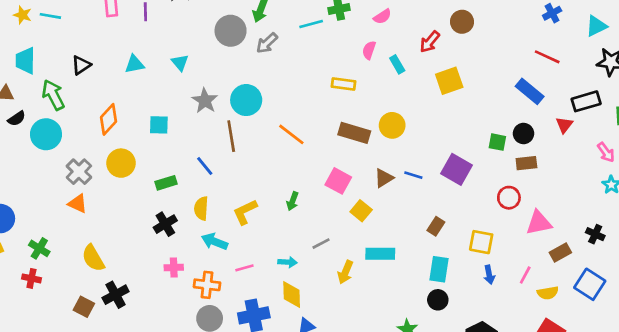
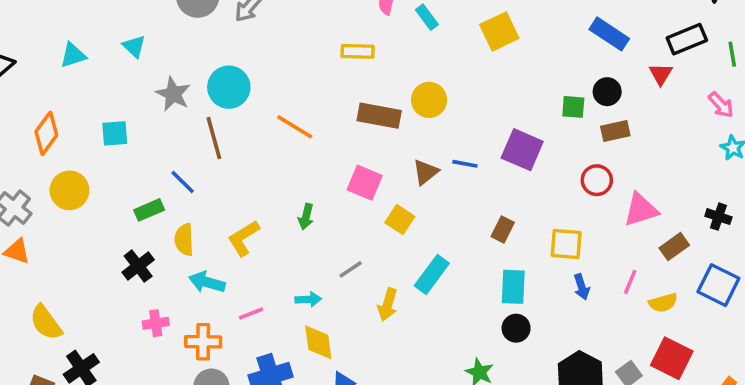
green rectangle: (166, 183) -> (149, 210), moved
cyan rectangle: (380, 254) -> (432, 275), turned -48

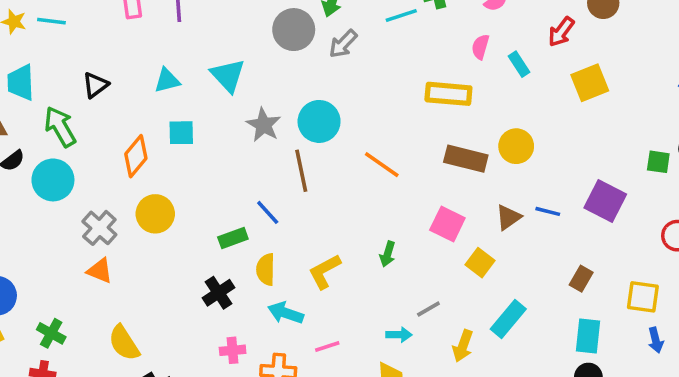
cyan triangle: (134, 46) -> (228, 75), size x1.5
yellow rectangle: (358, 51) -> (448, 94), size x1.4
cyan square: (115, 133) -> (181, 133), moved
cyan arrow: (308, 299) -> (399, 335), moved

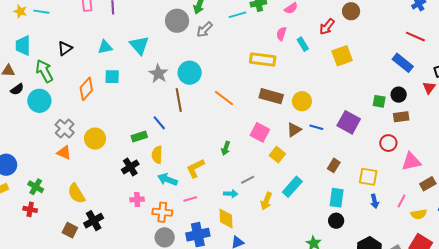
yellow circle: (516, 146) -> (302, 101), moved
yellow circle: (155, 214) -> (95, 139), moved
yellow L-shape: (324, 271) -> (195, 168), moved

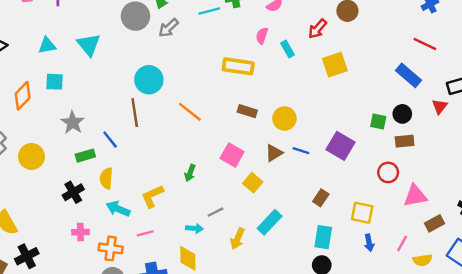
gray star: (158, 74) -> (73, 123), moved
brown rectangle: (271, 96) -> (247, 111), size x0.7

